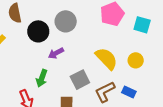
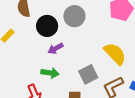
purple arrow: (56, 53) -> (56, 48), moved
green arrow: (42, 78) -> (50, 73), turned -102

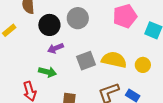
yellow semicircle: (115, 54) -> (114, 60), turned -40
gray square: (88, 74) -> (86, 61), moved

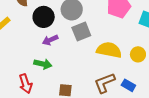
gray square: (86, 61) -> (81, 32), moved

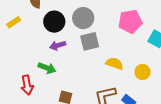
yellow semicircle: (109, 50) -> (114, 64), size x0.7

